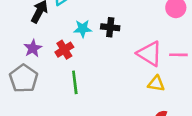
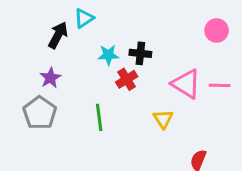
red cross: (64, 50) -> (127, 79), moved
yellow triangle: (156, 84) -> (163, 119), moved, turned 48

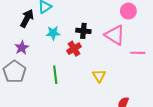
pink circle: (217, 31) -> (128, 11), moved
cyan star: (108, 55) -> (53, 33), moved
pink triangle: (186, 84) -> (115, 35), moved

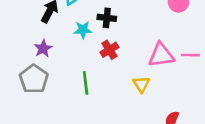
black cross: (83, 31) -> (107, 18), moved
pink triangle: (115, 35) -> (161, 55), moved, turned -40

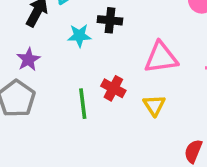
red cross: (109, 50) -> (113, 88), moved, turned -30
pink triangle: (161, 55) -> (161, 58), moved

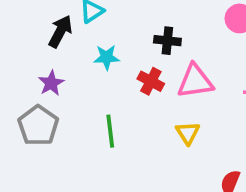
black cross: (110, 20) -> (167, 41), moved
red cross: (113, 88) -> (151, 81), moved

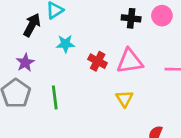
black cross: (167, 41) -> (131, 18), moved
green line: (110, 131) -> (55, 97), moved

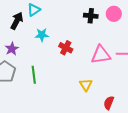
pink triangle: (130, 61) -> (101, 55), moved
yellow triangle: (124, 99) -> (86, 85), moved

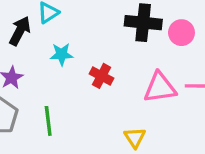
pink circle: (114, 14) -> (181, 33), moved
black cross: (91, 16) -> (143, 23), size x1.5

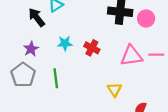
black arrow: (20, 31) -> (37, 17), turned -66
cyan star: (62, 54) -> (65, 43), moved

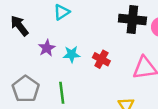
black arrow: (37, 17) -> (19, 26), moved
purple star: (31, 49) -> (47, 48), moved

